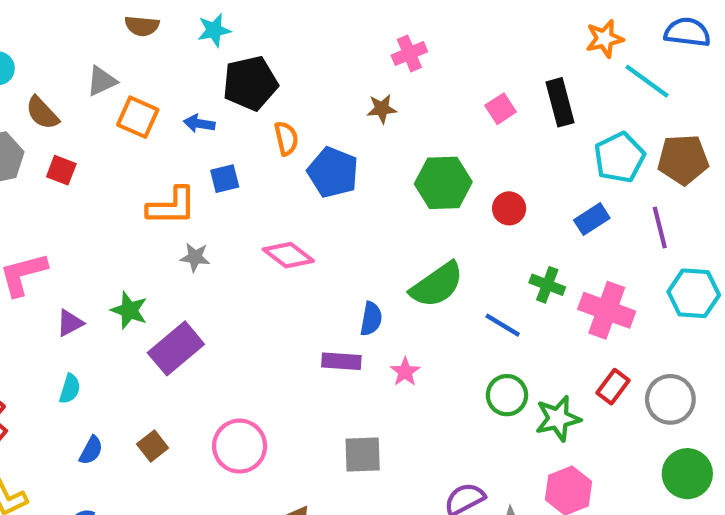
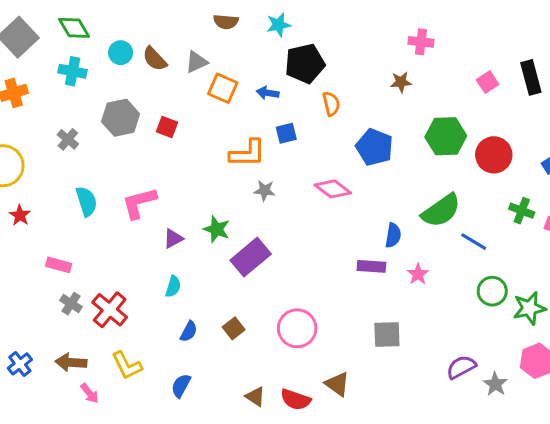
pink cross: (409, 53) -> (421, 42), turned 30
brown semicircle: (42, 113) -> (155, 59), moved
blue pentagon: (333, 172) -> (375, 147), moved
red circle: (509, 208) -> (494, 155), size x1.5
blue line: (503, 325) -> (474, 242), moved

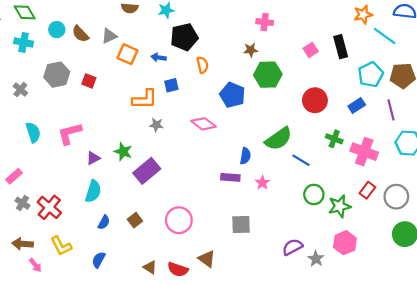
green hexagon: (446, 136) -> (268, 75), moved
pink rectangle: (59, 265) -> (14, 176), turned -56
cyan semicircle: (173, 287) -> (93, 191), size x1.5

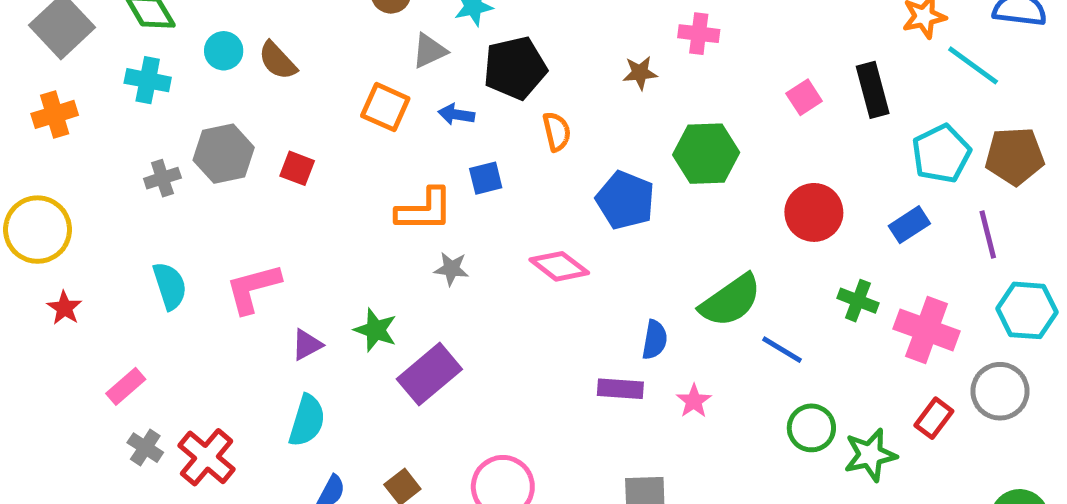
gray triangle: (109, 36) -> (429, 51), moved
brown star: (251, 50) -> (640, 73), moved
gray cross: (20, 90) -> (162, 178), moved, turned 32
gray circle: (396, 197) -> (1000, 391), moved

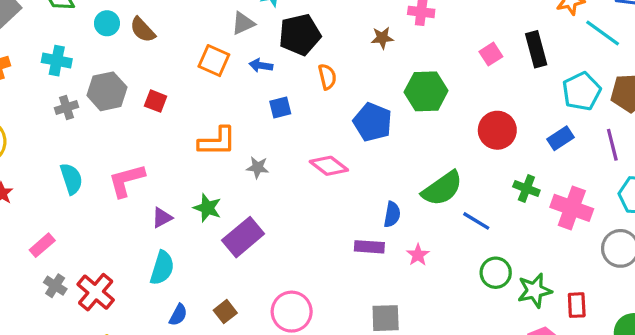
cyan cross: (148, 80) -> (57, 61), moved
orange L-shape: (424, 210) -> (217, 142), moved
red rectangle: (934, 418) -> (577, 305), moved, turned -40

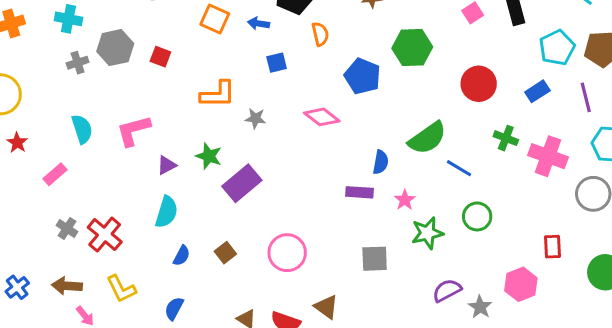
pink rectangle: (42, 245) -> (55, 174), moved
green star: (535, 291) -> (427, 233), moved

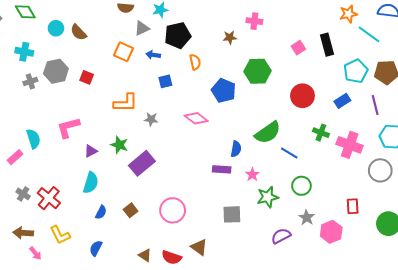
cyan semicircle: (82, 129) -> (33, 139), moved
gray star: (480, 307) -> (307, 218), moved

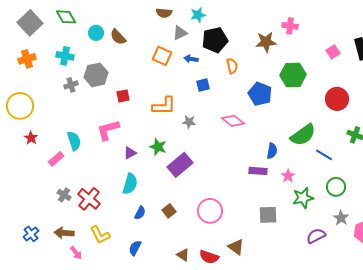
brown star: (230, 37) -> (266, 42), size x1.5
red square: (87, 77) -> (123, 96), moved, turned -32

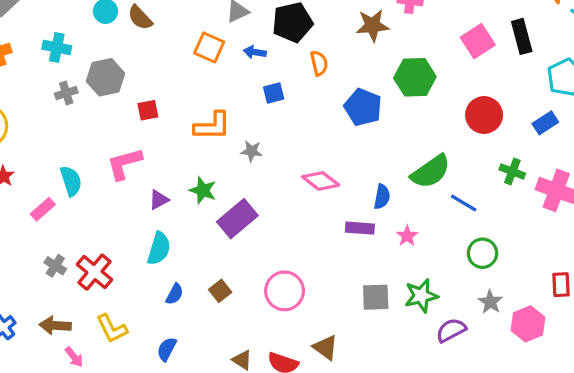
pink square: (333, 52) -> (478, 41), size x1.5
pink diamond: (233, 121) -> (321, 181), moved
green star: (303, 198) -> (421, 296), moved

